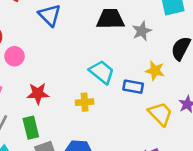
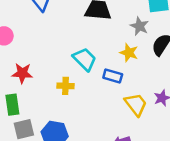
gray star: (142, 31) -> (139, 26), moved, turned -30
yellow star: (155, 71) -> (129, 53), moved

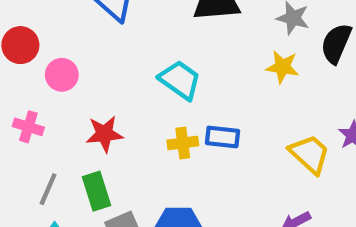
cyan trapezoid: (85, 59) -> (180, 80), moved
blue rectangle: (113, 76) -> (223, 137), moved

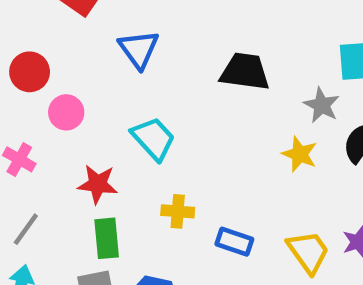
cyan trapezoid: (180, 80) -> (153, 139), moved
blue rectangle: (223, 137) -> (234, 242), moved
green rectangle: (97, 191) -> (107, 238), moved

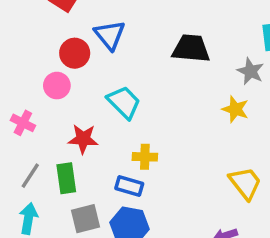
red circle: (30, 72) -> (75, 53), moved
green rectangle: (107, 238) -> (66, 178), moved
blue rectangle: (234, 242) -> (129, 186), moved

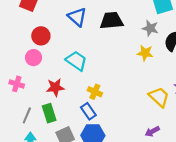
blue triangle: (110, 35) -> (77, 17), moved
yellow cross: (145, 157) -> (95, 92), turned 32
blue rectangle: (129, 186) -> (88, 111), turned 49

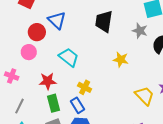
blue triangle: (77, 17) -> (57, 20), moved
black trapezoid: (112, 21) -> (104, 21), turned -80
yellow star: (145, 53) -> (121, 60), moved
green rectangle: (49, 113) -> (53, 103), moved

